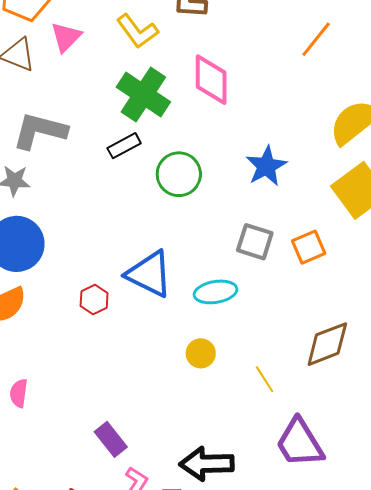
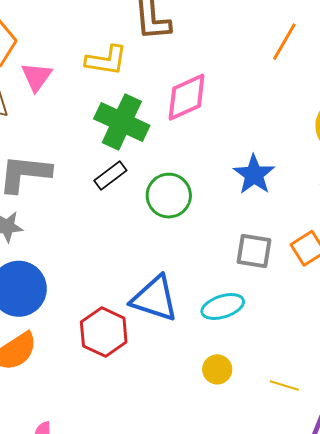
yellow L-shape: (137, 31) -> (106, 60), turned -36
pink diamond: (211, 80) -> (187, 97), turned 74
red hexagon: (94, 299) -> (104, 332), size x1.6
yellow line: (265, 379) -> (284, 386), turned -32

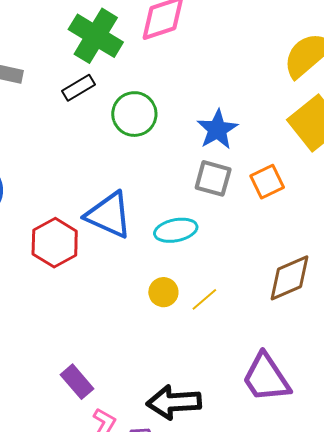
blue star: (254, 175) -> (217, 129), moved
yellow line: (284, 386) -> (204, 299), moved, turned -64

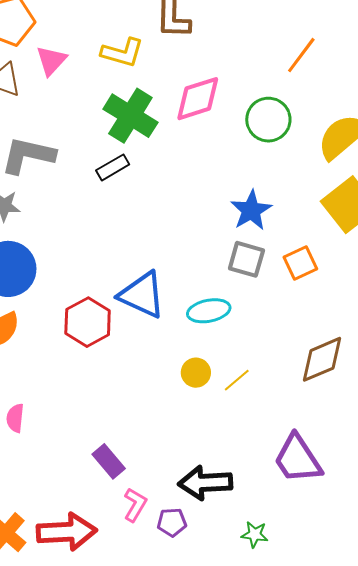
green circle: (134, 114) -> (268, 120), moved

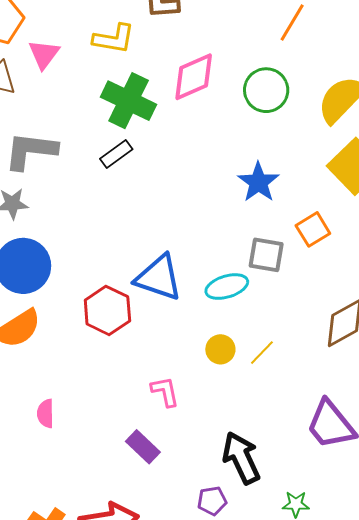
gray square: (246, 259) -> (266, 255), moved
black arrow: (205, 483) -> (241, 458), turned 74
pink L-shape: (135, 505) -> (165, 392), moved, turned -36

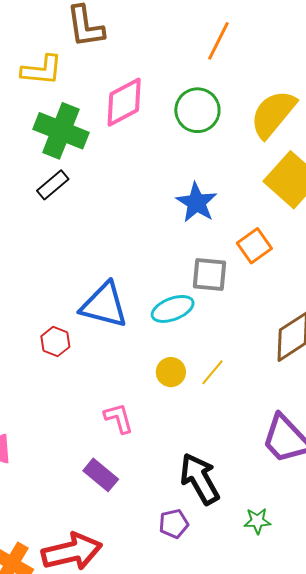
red hexagon: (107, 310) -> (55, 342), size x0.6

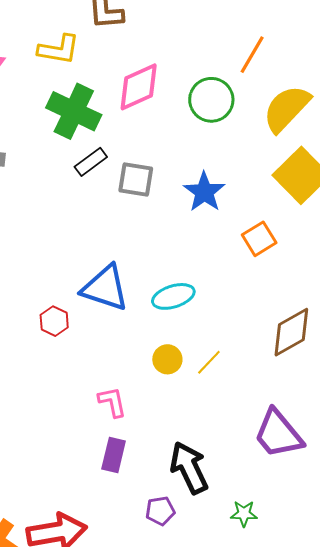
orange line: (218, 41) -> (252, 55), moved
black rectangle: (53, 185) -> (91, 162), moved
gray square: (209, 274) -> (136, 180), moved
purple rectangle: (101, 475) -> (114, 455), moved, turned 60

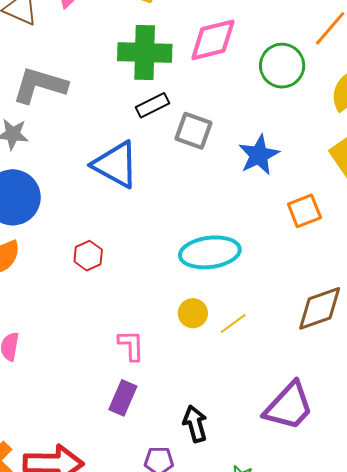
green cross: (74, 111) -> (145, 53), turned -34
blue triangle: (105, 288) -> (116, 165), moved
cyan ellipse: (173, 296) -> (210, 252), size x1.4
purple trapezoid: (278, 434) -> (289, 406), turned -108
black arrow: (189, 468) -> (195, 424), size x0.7

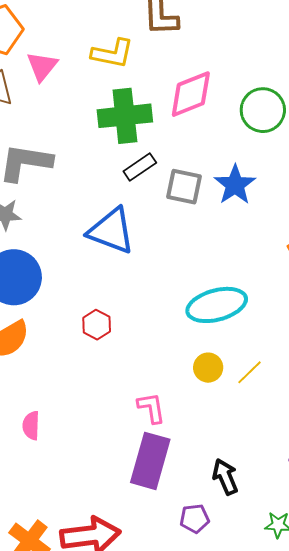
blue star: (259, 155) -> (235, 185), moved
purple rectangle: (123, 398) -> (150, 461), size x1.6

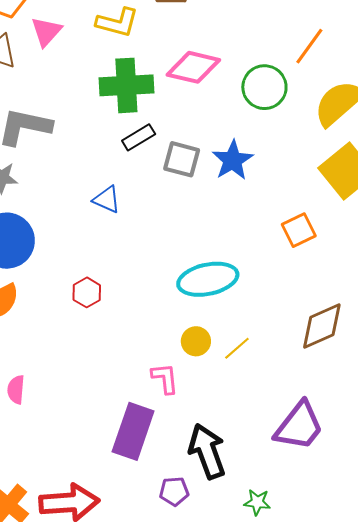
pink diamond: (191, 94) -> (193, 67), turned 32
blue triangle: (111, 231) -> (107, 199), size x0.6
pink L-shape: (151, 408) -> (165, 378), moved
black arrow: (225, 477) -> (207, 451), size x1.5

